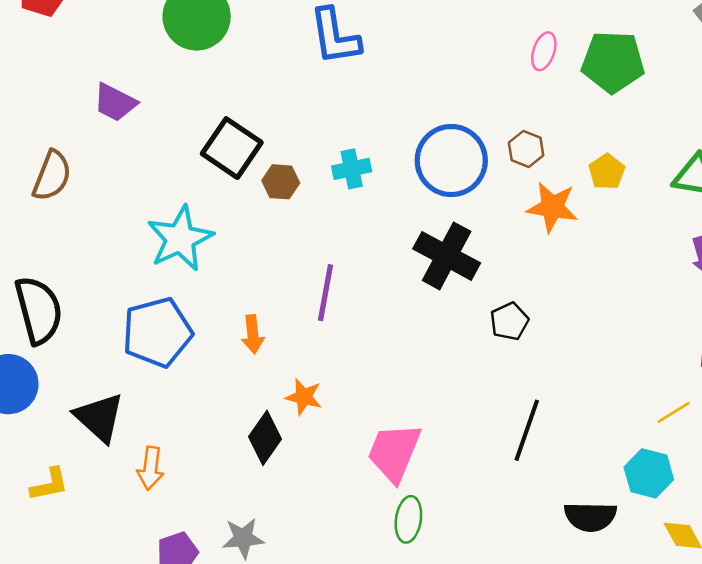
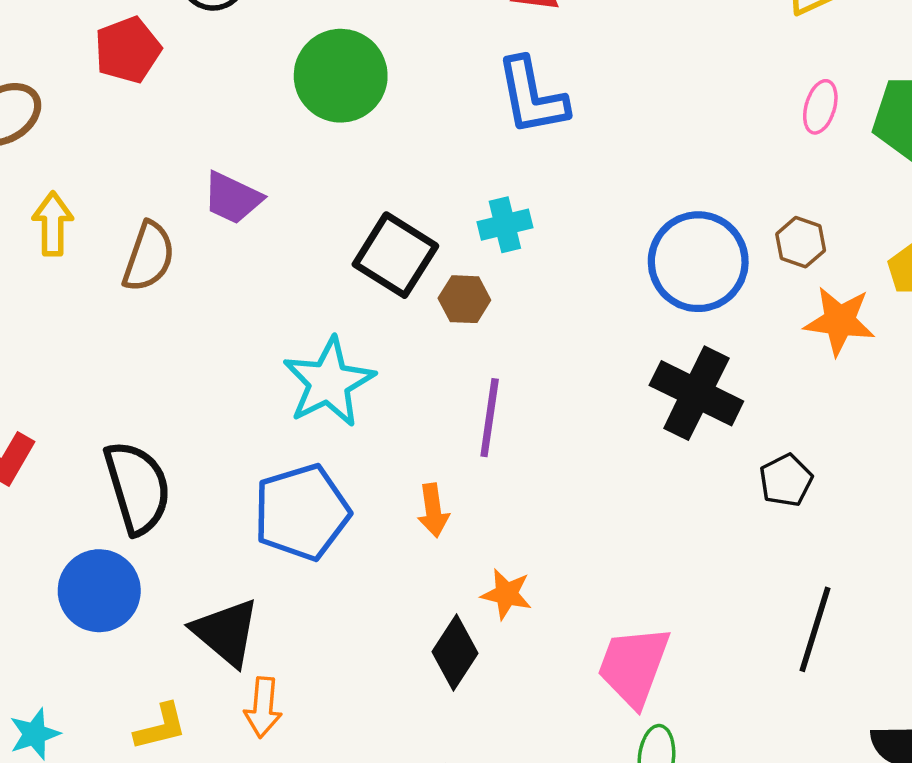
cyan cross: (352, 169) -> (505, 225), moved
brown semicircle: (52, 176) -> (149, 257), moved
purple line: (326, 293) -> (490, 418), moved
orange arrow: (150, 468) -> (263, 707), moved

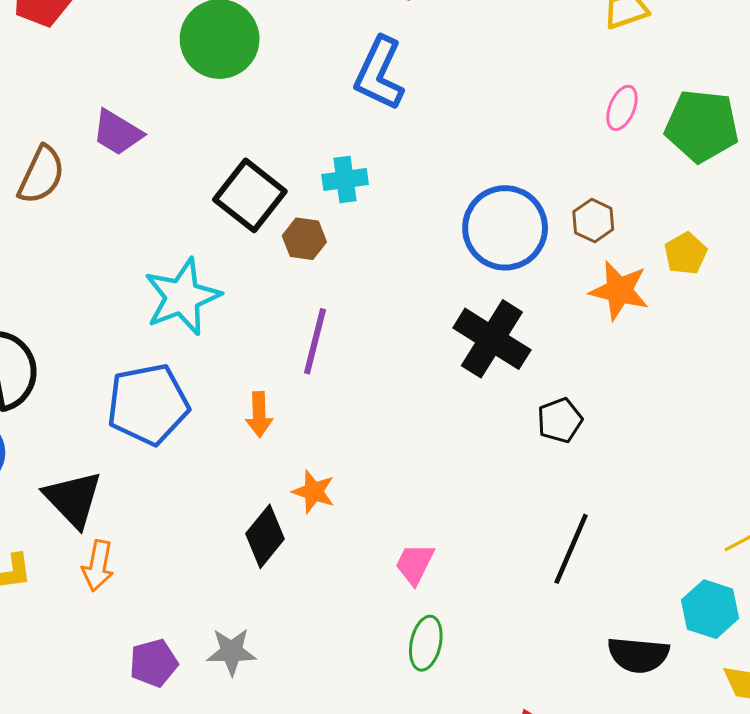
blue L-shape: (532, 96) -> (379, 74), turned 30
pink trapezoid: (634, 666) -> (415, 564), size x0.6

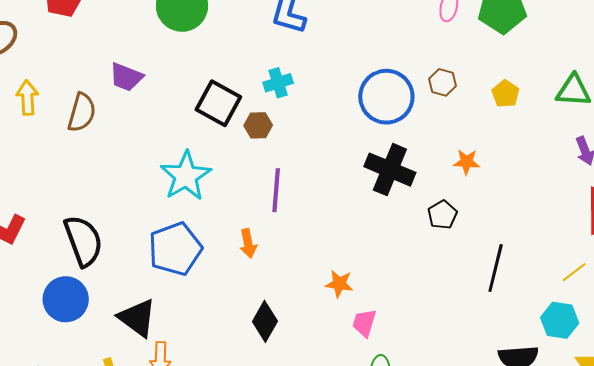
orange star: (619, 290) -> (467, 162), moved, size x0.7
orange star: (314, 492) -> (339, 284), moved
black line: (571, 549) -> (496, 268), moved

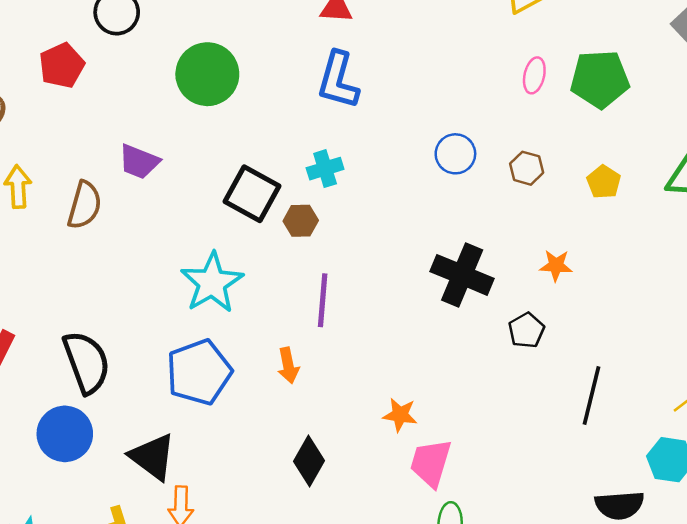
blue circle: (386, 97) -> (455, 154), moved, size x0.6
pink trapezoid: (364, 323) -> (431, 463), size x1.4

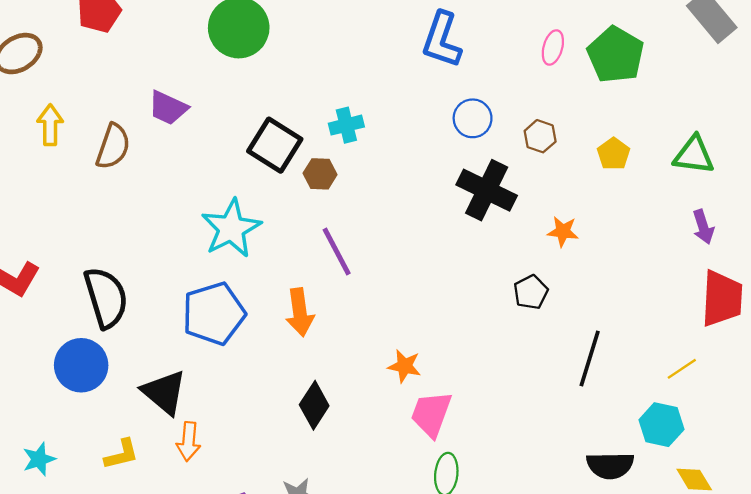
green pentagon: (600, 79) -> (616, 55), turned 30
blue L-shape: (338, 80) -> (442, 40), moved
black cross: (462, 275) -> (487, 190), moved
purple line: (323, 300) -> (337, 251), turned -36
orange arrow: (288, 365) -> (300, 312), size x1.4

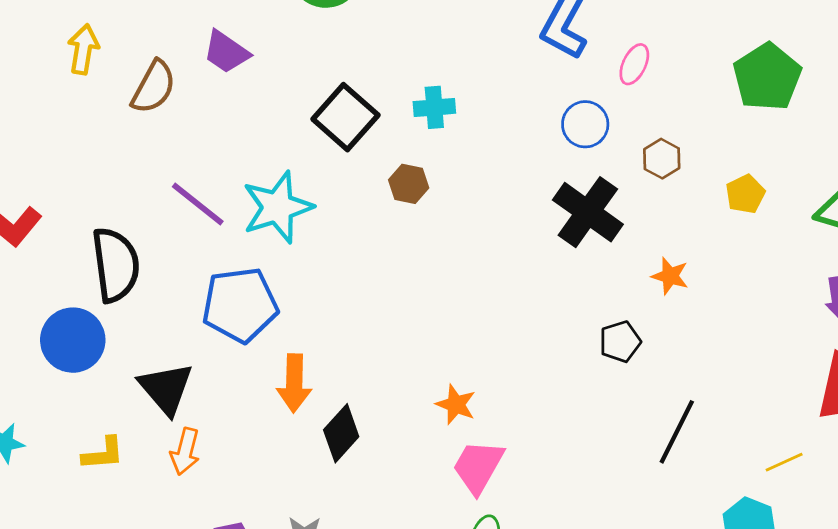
pink ellipse: (553, 47) -> (634, 64), moved
brown hexagon: (320, 174) -> (409, 184), moved
purple line: (337, 251) -> (198, 204), moved, turned -33
orange arrow: (300, 312) -> (294, 383), moved

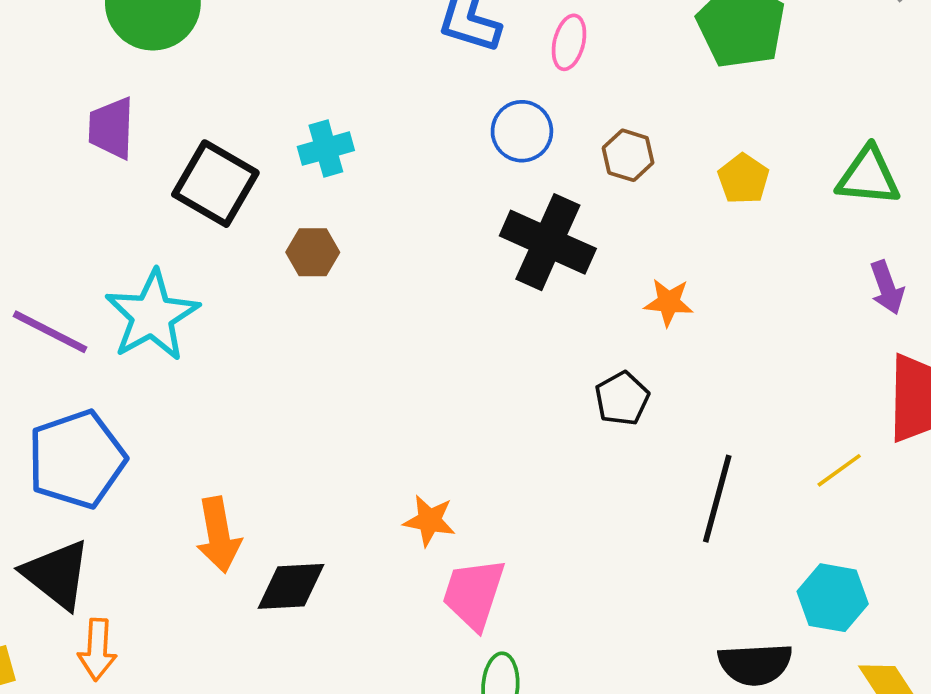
purple trapezoid: (226, 52) -> (111, 128), moved, turned 69
blue pentagon: (240, 305) -> (77, 459), moved
black diamond: (341, 433) -> (291, 586), turned 56
yellow line: (784, 462) -> (839, 470), moved

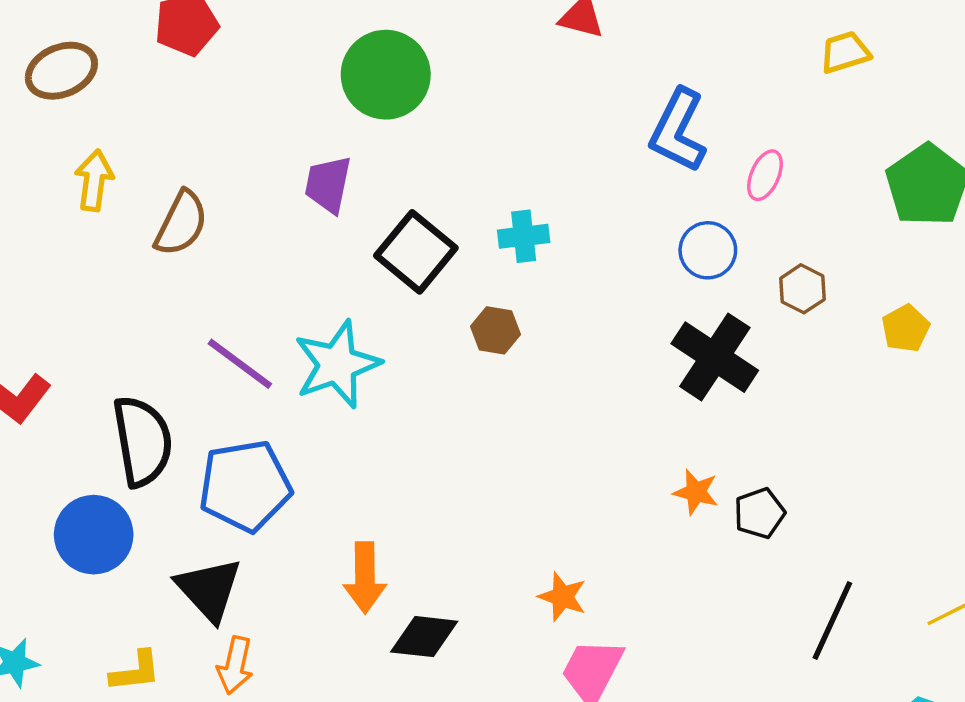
orange star: (669, 302) -> (696, 492), moved

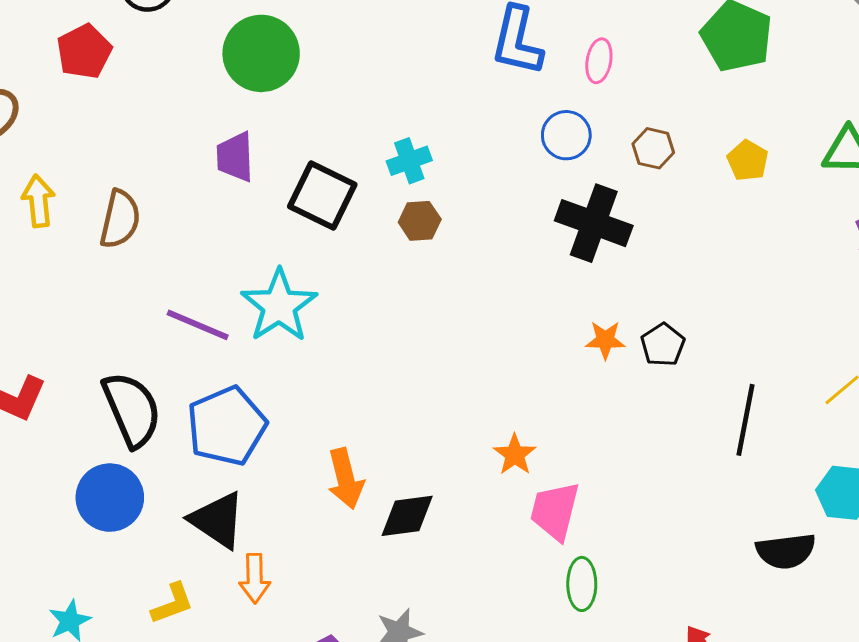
brown hexagon: (496, 330) -> (420, 221), moved
orange star: (562, 597) -> (515, 455), turned 30

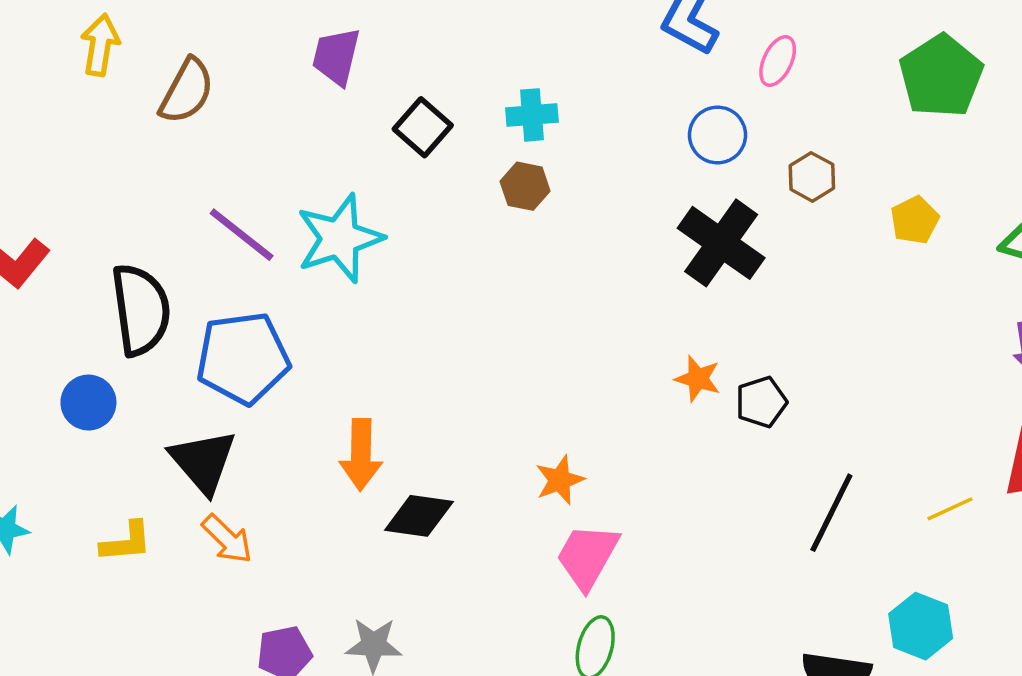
black square: (322, 196) -> (423, 127), size x0.7
blue circle: (110, 498) -> (88, 403), size x0.7
orange arrow: (255, 578) -> (227, 539), turned -60

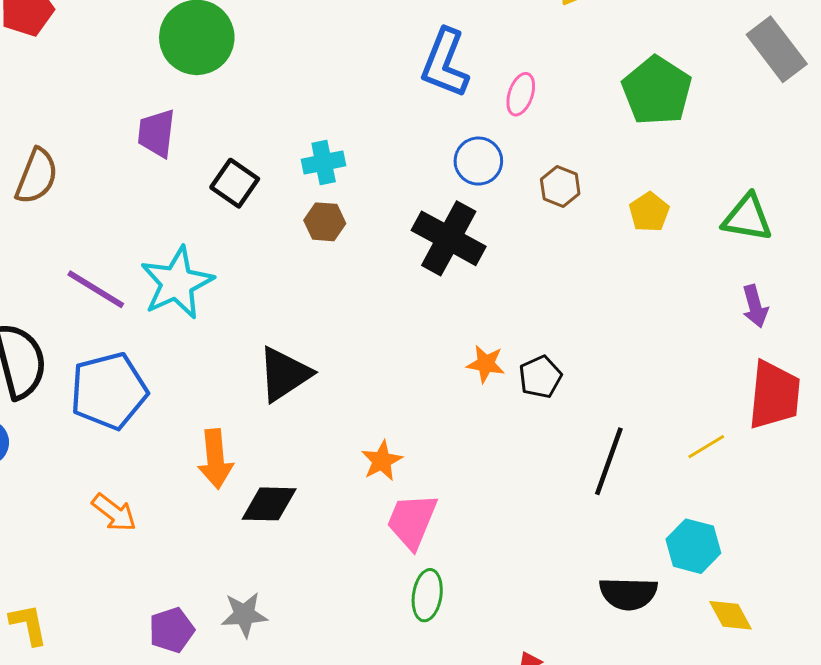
black cross: (721, 243) -> (449, 238), moved
black triangle: (203, 462) -> (284, 374), moved, turned 44
orange arrow: (227, 539) -> (114, 513), moved
yellow L-shape: (126, 542) -> (28, 625), moved, turned -90

